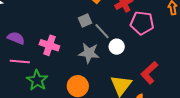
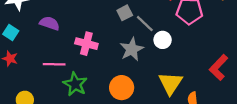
purple semicircle: (16, 38) -> (50, 23), moved
gray star: (89, 53) -> (132, 49), turned -30
red L-shape: (149, 73) -> (219, 67), moved

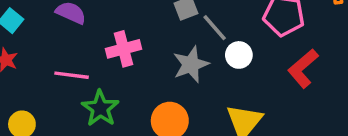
pink cross: (86, 44) -> (123, 49), turned -35
red L-shape: (219, 67) -> (303, 68), moved

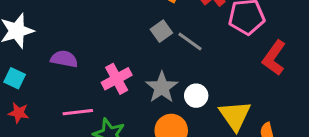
white circle: (239, 55) -> (196, 96), moved
gray star: (191, 64) -> (162, 87), moved

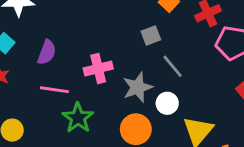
gray line: (190, 42) -> (173, 66), moved
purple semicircle: (64, 59) -> (47, 52), moved, turned 85

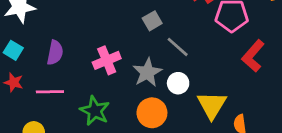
pink line: (54, 90) -> (50, 92), moved

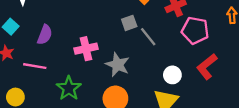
gray line: (178, 47) -> (148, 37), moved
gray star: (147, 72) -> (118, 65), turned -30
white circle: (178, 83) -> (172, 75), moved

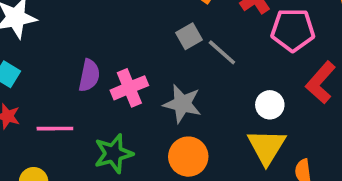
purple semicircle: (45, 35) -> (89, 75), moved
green star: (69, 88) -> (114, 154), turned 30

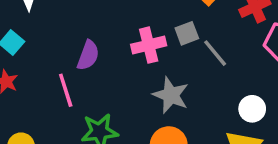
pink cross: (129, 88) -> (149, 45), moved
pink line: (55, 129) -> (66, 90), moved, turned 64

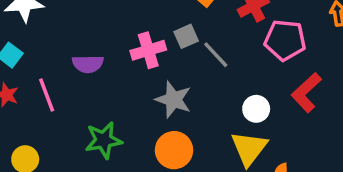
purple semicircle: (88, 55) -> (88, 64), turned 72
pink line: (66, 90) -> (47, 95), moved

